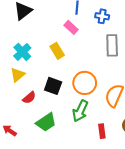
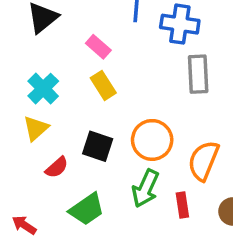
blue cross: (102, 16) -> (180, 24), size x1.5
pink rectangle: (71, 27) -> (98, 47), moved
red rectangle: (102, 131) -> (182, 205), moved

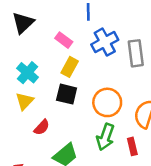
blue cross: (180, 24) -> (105, 42), moved, turned -32
yellow rectangle: (103, 85) -> (70, 67), turned 66
black square: (98, 146) -> (67, 94), moved

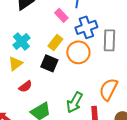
pink rectangle: (64, 40) -> (61, 15), moved
orange circle: (107, 102) -> (78, 52), moved

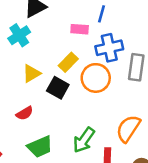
pink rectangle: (61, 15) -> (80, 29), turned -48
cyan cross: (21, 41) -> (19, 35), moved
yellow triangle: (15, 63) -> (32, 73), moved

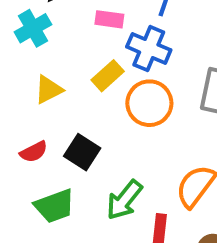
pink rectangle: (80, 29) -> (109, 19), moved
blue cross: (109, 48) -> (149, 48), moved, turned 32
black square: (58, 88) -> (82, 152), moved

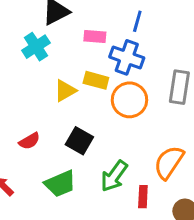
yellow rectangle: (108, 76) -> (96, 80), turned 60
yellow triangle: (49, 90) -> (65, 91), moved
red semicircle: (34, 152) -> (29, 141), moved

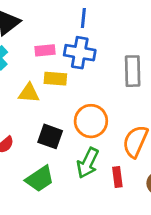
pink rectangle: (95, 36) -> (45, 50), moved
yellow triangle: (65, 91) -> (29, 93), turned 45
orange circle: (129, 100) -> (91, 121), moved

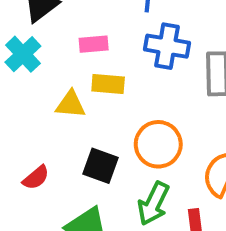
blue cross: (80, 53) -> (167, 46), moved

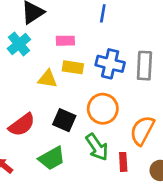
blue cross: (167, 46) -> (110, 64), moved
red semicircle: (36, 178) -> (22, 125), size x1.5
green arrow: (153, 204) -> (97, 147), turned -64

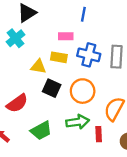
pink rectangle: (65, 41) -> (66, 36), moved
black square: (64, 120) -> (52, 88), moved
green arrow: (97, 147) -> (78, 122), turned -65

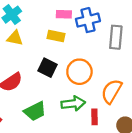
blue cross: (89, 55) -> (88, 20), moved, turned -30
yellow triangle: (38, 66) -> (15, 38), moved

